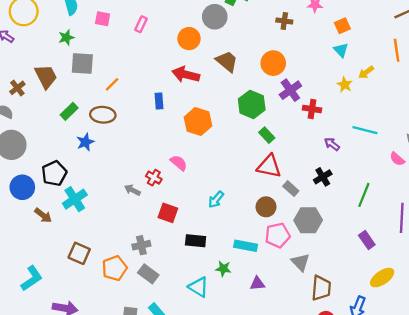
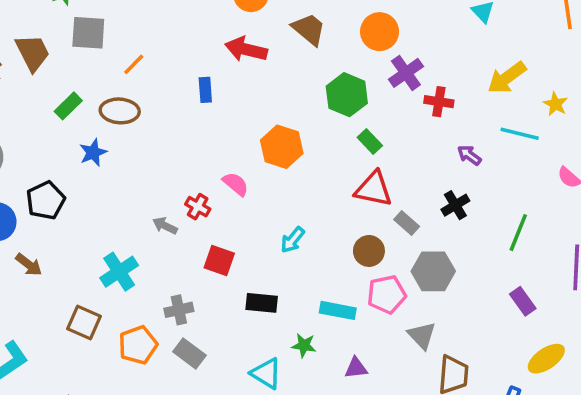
yellow arrow: (366, 72) -> (507, 78), moved, size x1.6
yellow star: (345, 85) -> (555, 104), moved
orange hexagon: (198, 122) -> (282, 147), moved
cyan cross: (75, 199) -> (119, 272), moved

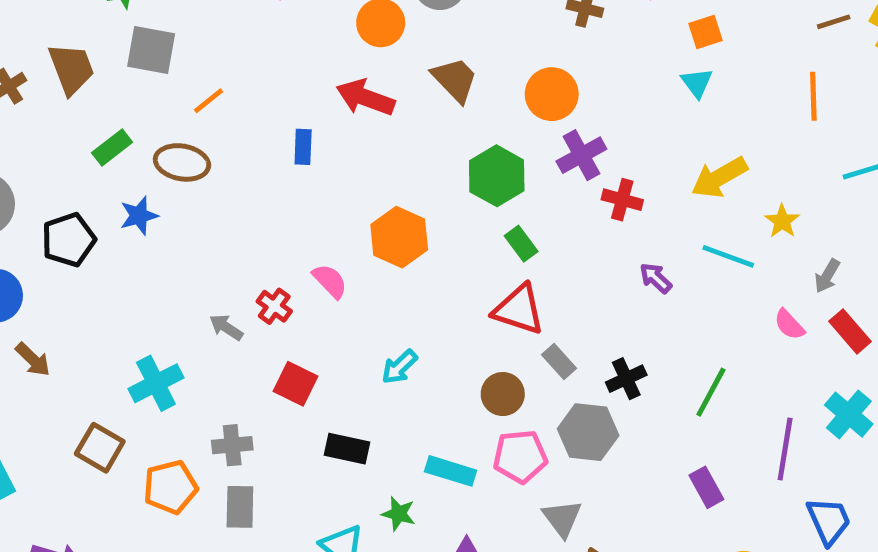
black pentagon: (46, 200) -> (69, 240), moved
black cross: (455, 205) -> (626, 379), moved
gray rectangle: (189, 354) -> (240, 507), turned 48

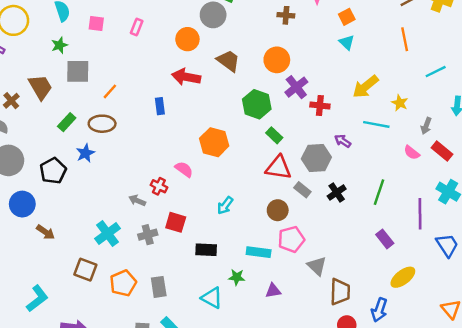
gray hexagon: (588, 432) -> (316, 158), moved
gray cross: (232, 445) -> (148, 235), moved

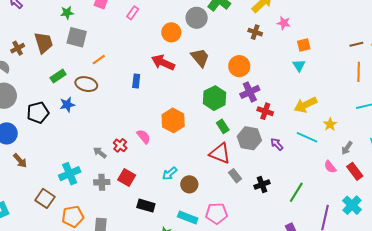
orange line: (405, 39) -> (359, 72), moved
gray hexagon: (316, 158) -> (249, 138), moved
brown circle: (278, 210) -> (189, 184), moved

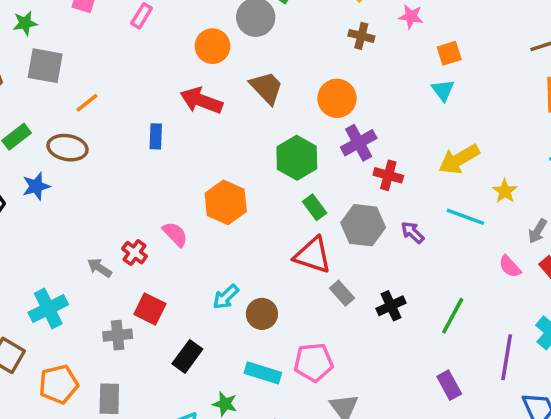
gray cross: (102, 182) -> (118, 335), moved
black rectangle: (146, 206) -> (187, 356), turned -66

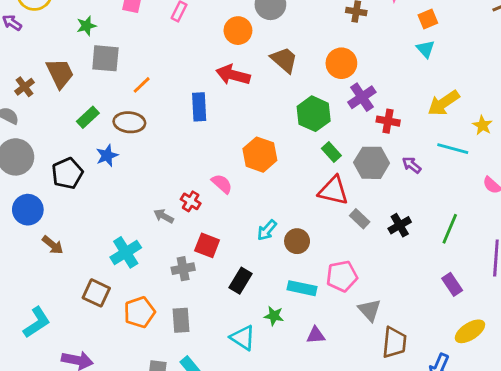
blue rectangle: (156, 136) -> (199, 107), size x1.4

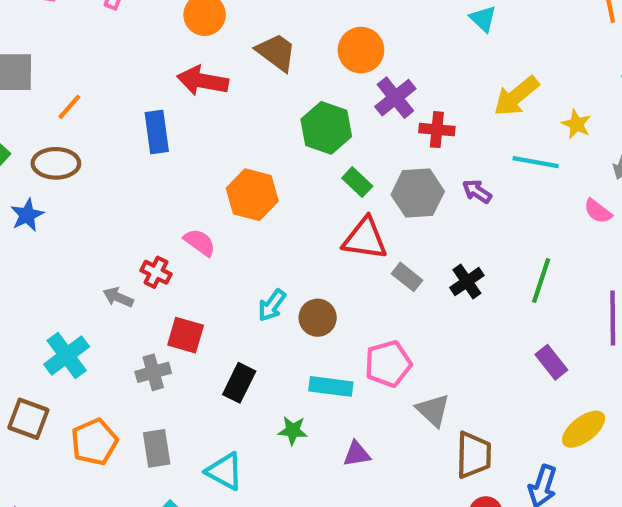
cyan triangle: (243, 338) -> (225, 471), moved

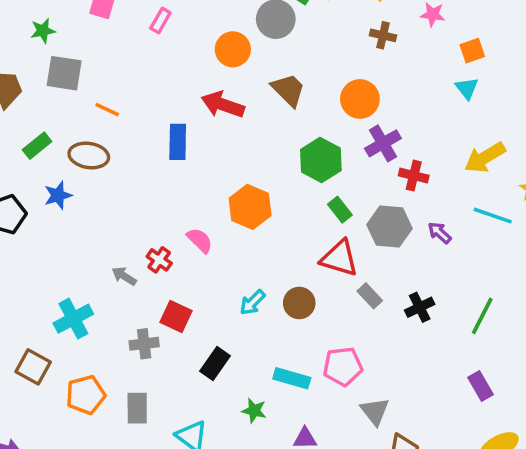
orange line: (69, 107) -> (107, 110), turned 65
brown circle: (318, 318) -> (299, 303), moved

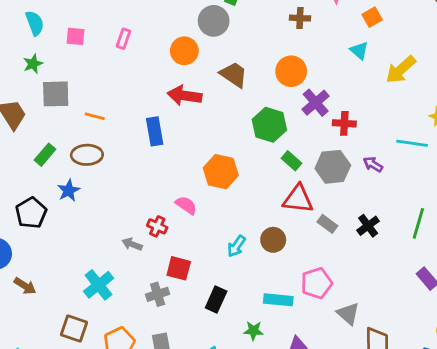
cyan triangle: (467, 88) -> (359, 51), moved
yellow arrow: (485, 158) -> (401, 70), moved

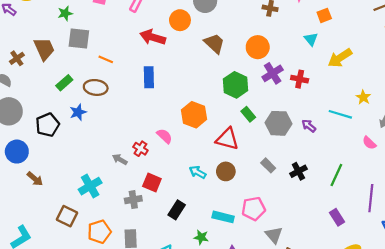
red arrow: (185, 96) -> (153, 37), moved
red cross: (344, 123) -> (300, 79), moved
red triangle: (298, 199) -> (227, 139), moved
cyan arrow: (236, 246) -> (198, 172), turned 77

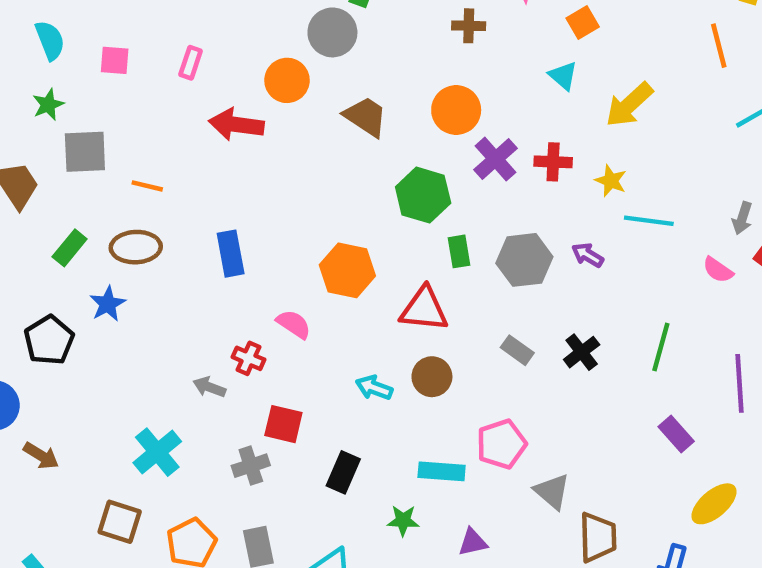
blue rectangle: (149, 77) -> (231, 254), moved
yellow star: (363, 97) -> (611, 181), moved
green rectangle: (248, 114) -> (459, 251), turned 40

